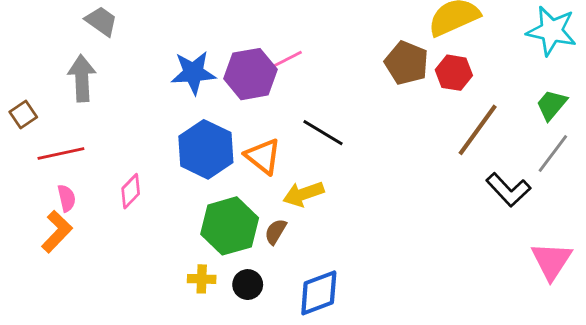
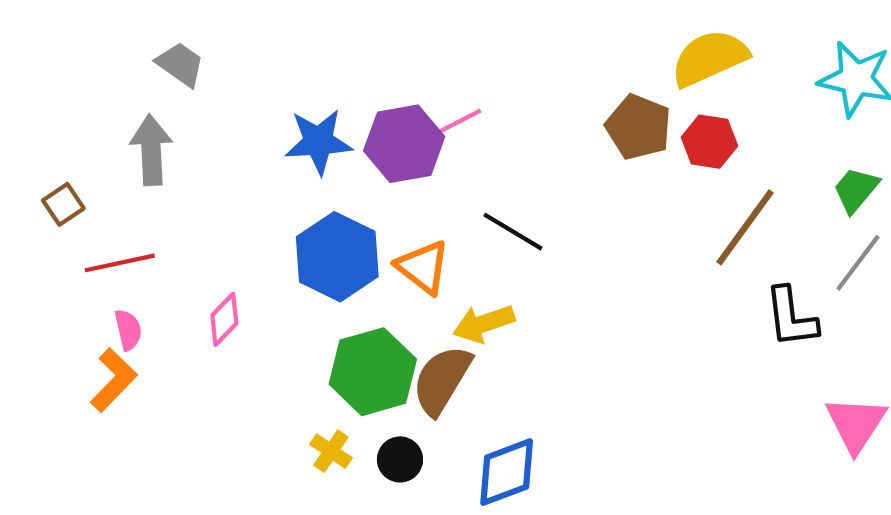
black L-shape: (508, 190) -> (791, 317), turned 36
brown semicircle: (276, 232) -> (442, 380), size x1.8
yellow cross: (202, 279) -> (331, 451), turned 32

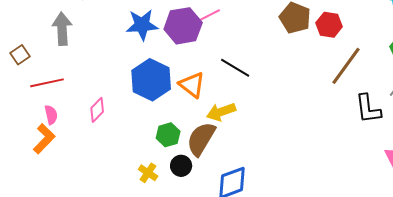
green hexagon: (373, 372) -> (168, 135), size x0.6
black circle: (400, 459) -> (181, 166), moved

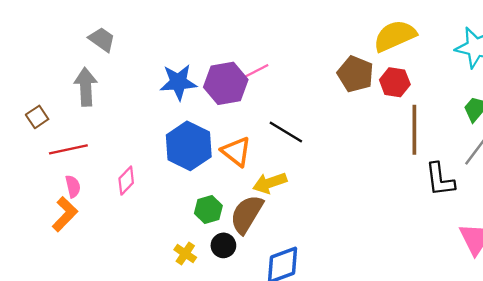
brown line: (346, 66) -> (414, 130), turned -36

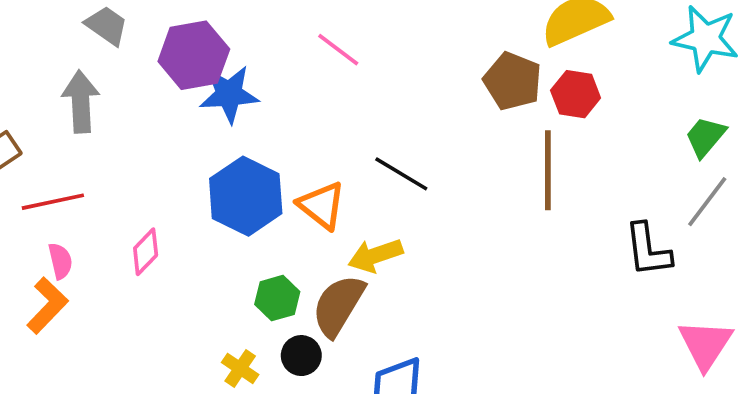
pink line: (255, 72) -> (338, 50), moved, turned 64
purple hexagon: (226, 83) -> (194, 55), moved
brown line: (414, 130) -> (548, 170), moved

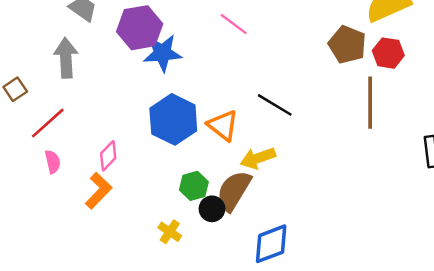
red line: (53, 202) -> (48, 123), turned -30
orange L-shape: (47, 305) -> (99, 191), moved
black circle: (301, 356) -> (212, 209), moved

